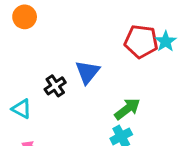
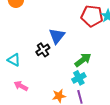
black cross: (55, 86) -> (43, 50), moved

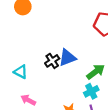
blue triangle: (57, 36) -> (67, 58), moved, turned 30

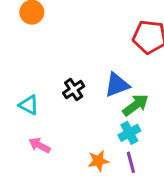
blue triangle: (67, 58) -> (117, 85), moved

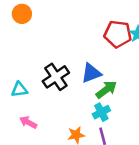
black cross: (74, 90) -> (56, 77), size x1.5
cyan triangle: (29, 105) -> (19, 90), turned -36

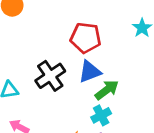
red pentagon: (118, 34) -> (86, 38), moved

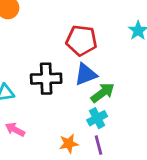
black cross: (50, 76) -> (46, 79), turned 32

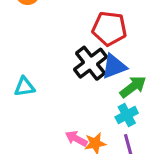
black cross: (46, 79) -> (90, 63), moved, turned -36
pink arrow: (15, 130) -> (76, 139), moved

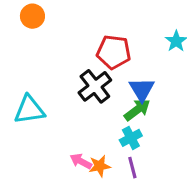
blue triangle: (114, 66) -> (142, 89), moved, turned -40
cyan triangle: (24, 87) -> (29, 110), size x1.5

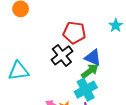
blue triangle: (142, 89) -> (93, 58), turned -36
cyan cross: (131, 138) -> (86, 90), size x1.5

